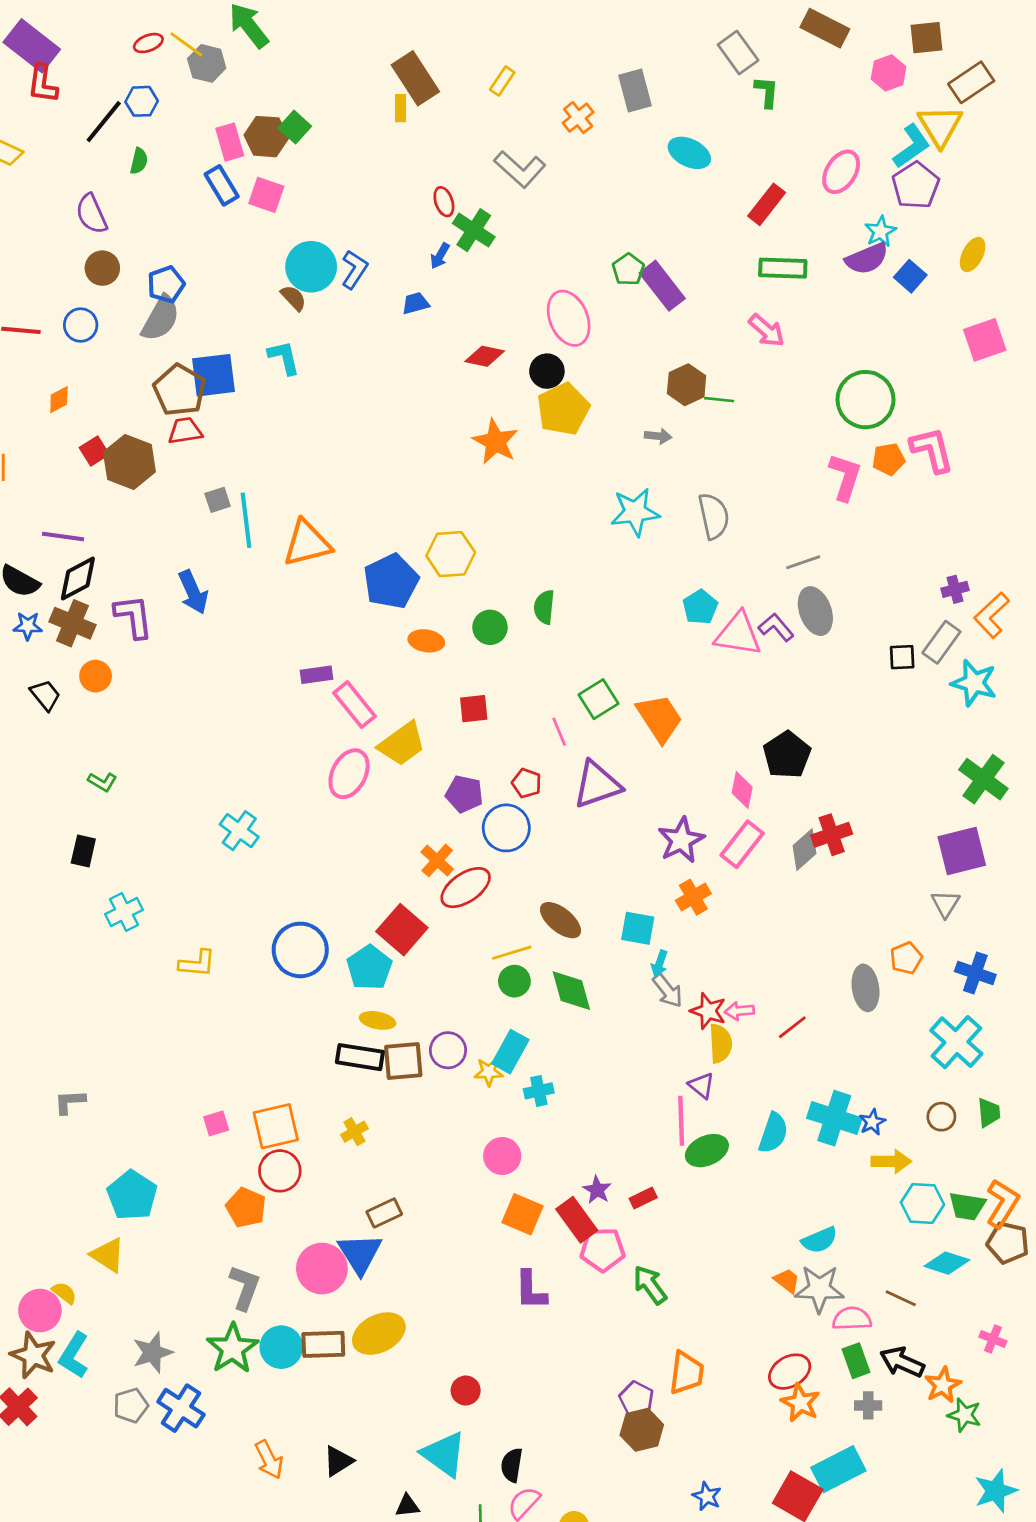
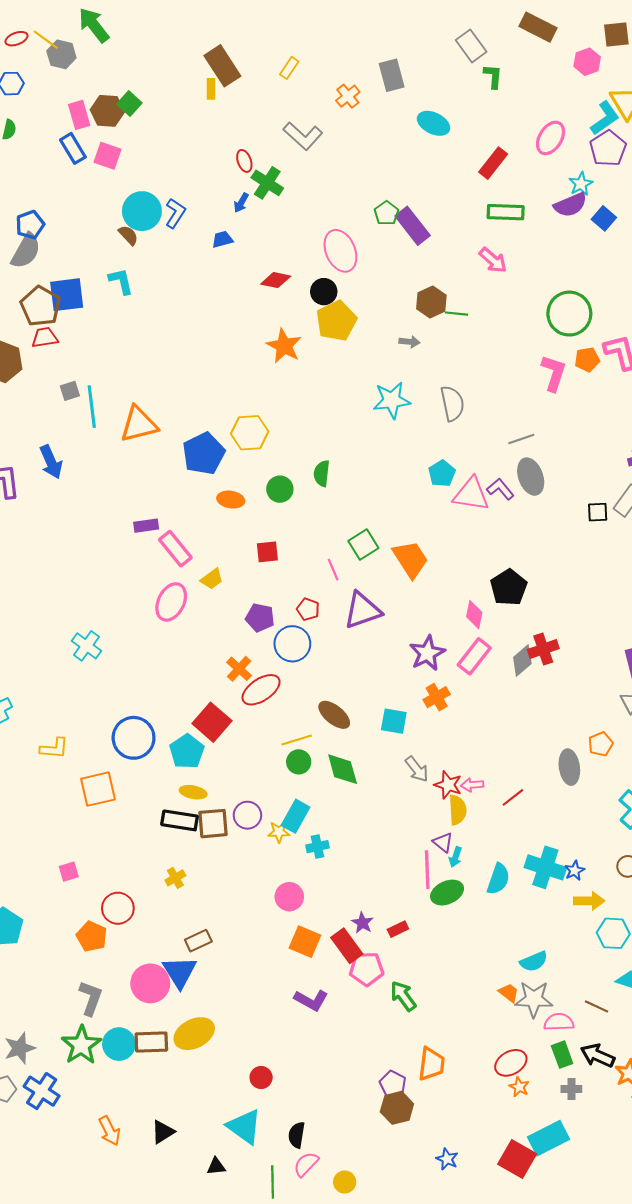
yellow trapezoid: (402, 744) -> (212, 579), size x0.6
cyan arrow: (659, 963) -> (455, 857), moved
orange square: (276, 1126) -> (98, 789), moved
purple L-shape: (531, 1290) -> (311, 1000), turned -60
orange star: (800, 1403) -> (519, 1087), size x0.7

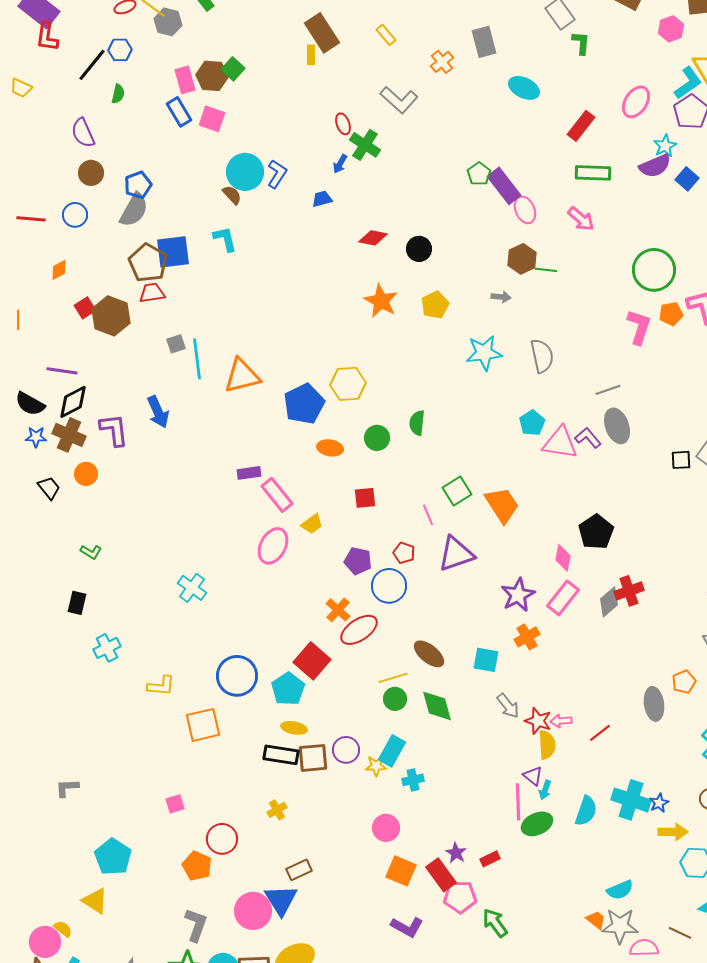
yellow rectangle: (289, 68) -> (386, 35), turned -75
pink ellipse: (340, 251) -> (525, 210), moved, size x0.7
yellow pentagon: (336, 321) -> (435, 305), moved, size x0.7

